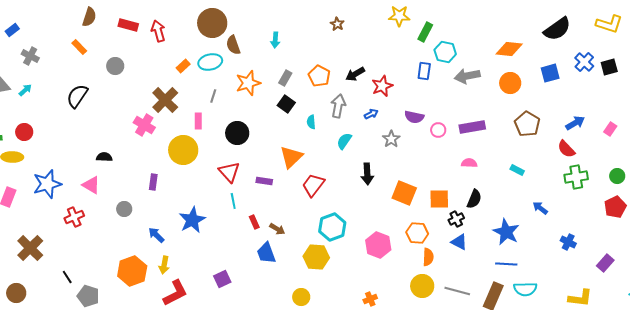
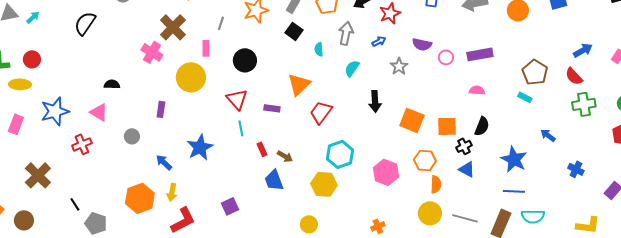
brown pentagon: (527, 124) -> (535, 72), moved

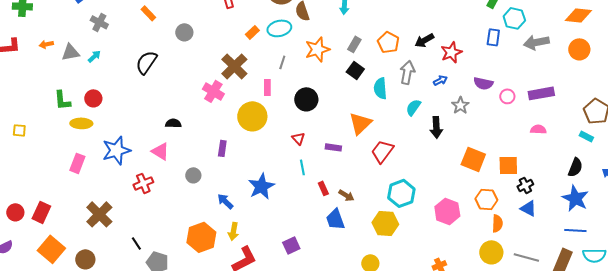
cyan semicircle: (319, 49) -> (380, 88), size x1.5
red triangle: (237, 99) -> (298, 138), size x0.6
black arrow: (375, 101) -> (436, 127), moved
black semicircle: (482, 126) -> (575, 167), moved

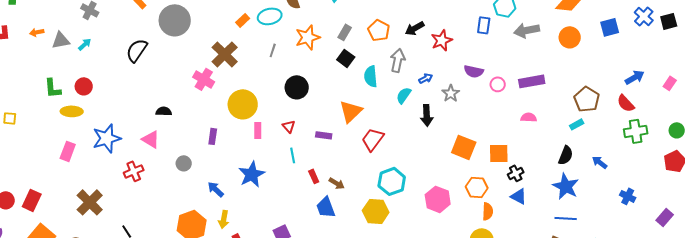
gray circle: (184, 32) -> (175, 20), size x1.8
blue arrow: (440, 80) -> (426, 78), moved
pink rectangle: (267, 87) -> (258, 130), moved
cyan rectangle: (586, 136) -> (577, 124), turned -56

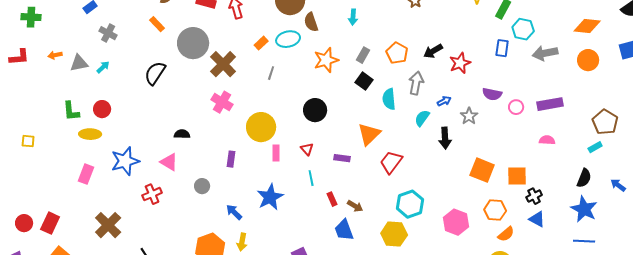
gray line: (273, 50) -> (271, 73), moved
brown cross: (225, 54) -> (223, 64), moved
orange semicircle: (488, 211) -> (506, 234), turned 48

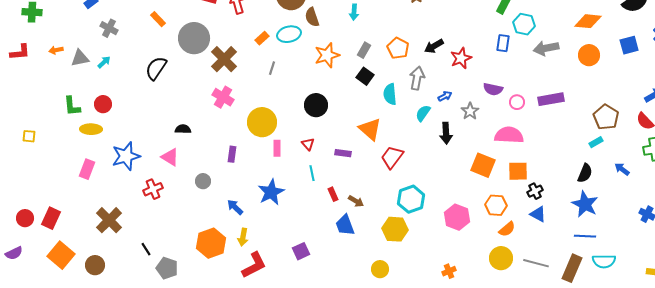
orange triangle: (369, 134) -> (370, 129), turned -35
pink semicircle: (547, 140) -> (509, 135), moved, size x1.8
blue arrow: (618, 185) -> (622, 169), moved

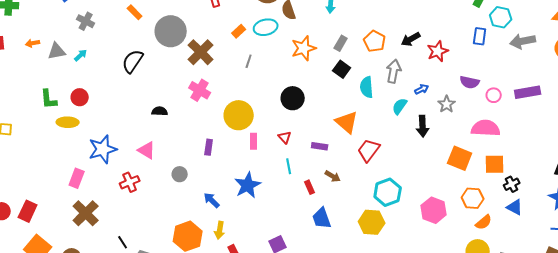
black semicircle: (183, 129) -> (160, 111), moved
pink rectangle: (87, 169) -> (77, 178), moved
brown arrow: (356, 201) -> (333, 176), moved

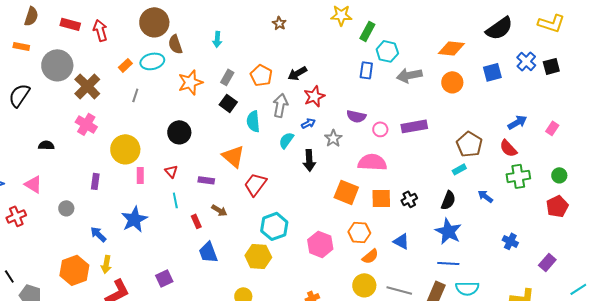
orange rectangle: (135, 12) -> (21, 46), turned -35
red star: (438, 51) -> (314, 96), moved
black cross: (512, 184) -> (409, 199), moved

